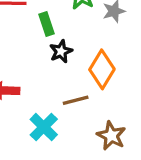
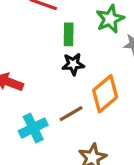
brown line: (76, 100) -> (71, 114), turned -35

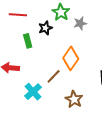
green rectangle: (69, 34) -> (28, 41), moved
black star: (73, 64) -> (45, 28), moved

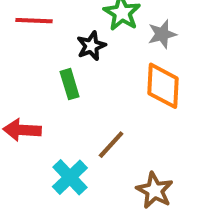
green rectangle: (28, 41) -> (70, 84), moved
orange diamond: (71, 58) -> (163, 86), moved, turned -30

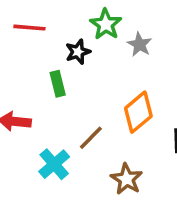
gray star: (162, 34) -> (139, 44), turned -30
orange diamond: (163, 86) -> (138, 112), moved, turned 45

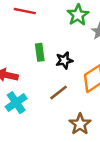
black star: (78, 52) -> (64, 60), moved
cyan cross: (54, 164) -> (16, 103), moved

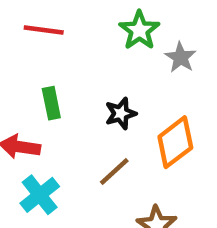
green rectangle: (40, 52) -> (51, 103), moved

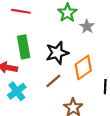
green rectangle: (51, 103) -> (24, 47), size x1.5
black star: (121, 113) -> (57, 53), size x1.5

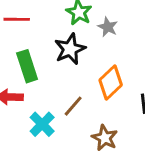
black star: (57, 53) -> (70, 49), moved
cyan cross: (17, 91) -> (42, 124), moved

